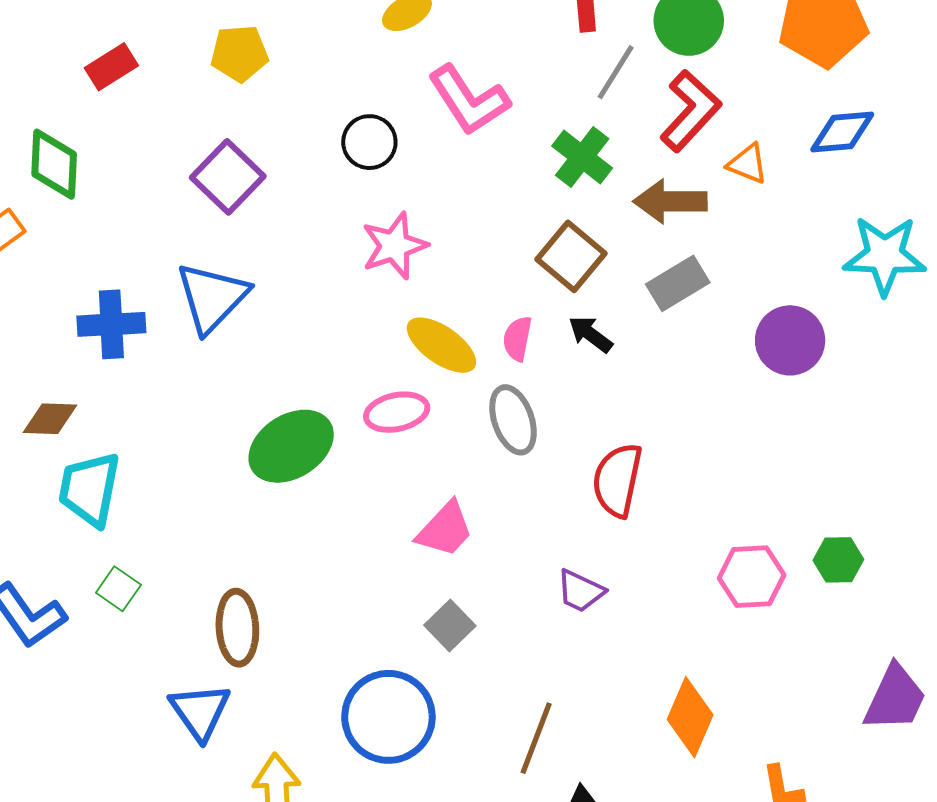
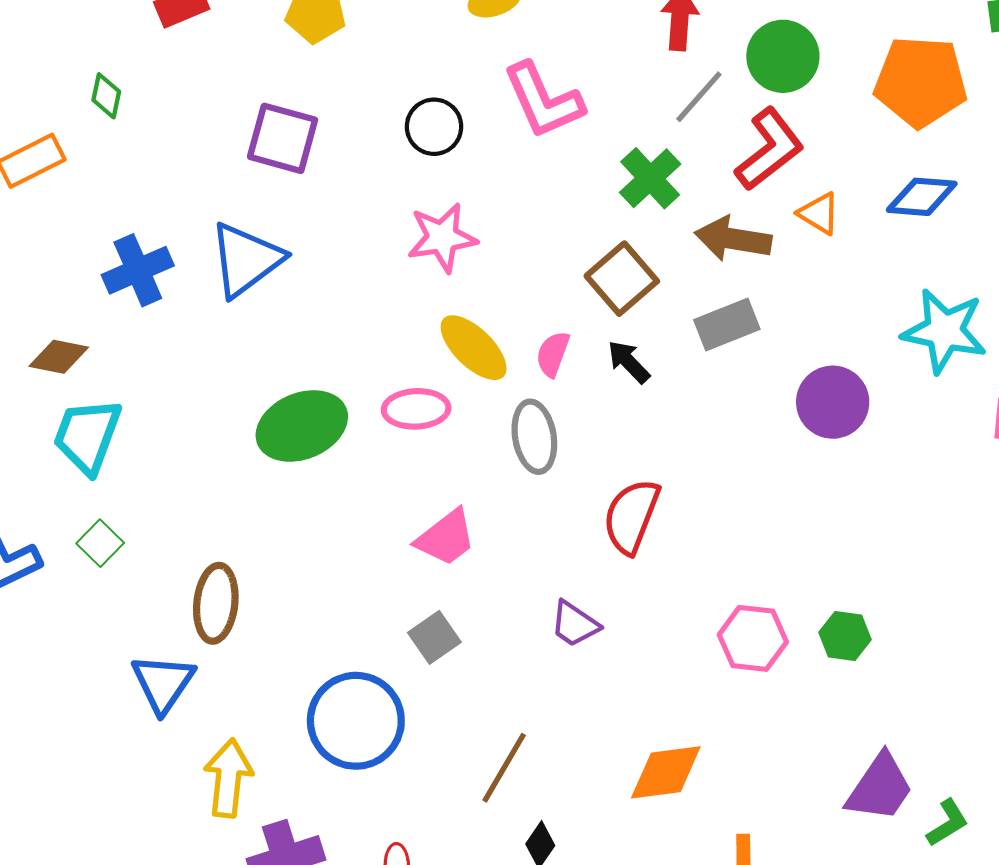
green diamond: (54, 164) -> (106, 96), size x0.6
purple square: (228, 177) -> (283, 138), turned -38
blue cross: (111, 324) -> (138, 270), turned -30
orange diamond: (690, 717) -> (666, 772), turned 50

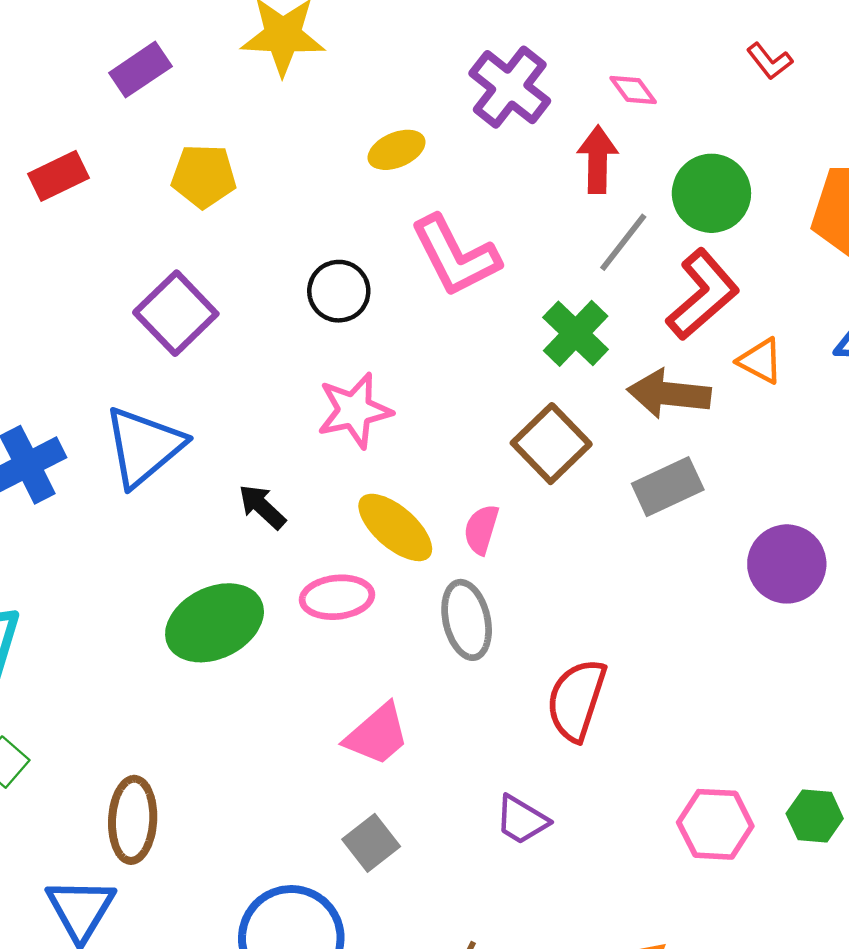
purple square: (283, 138) -> (176, 313), turned 34
black arrow: (629, 362) -> (262, 507), moved

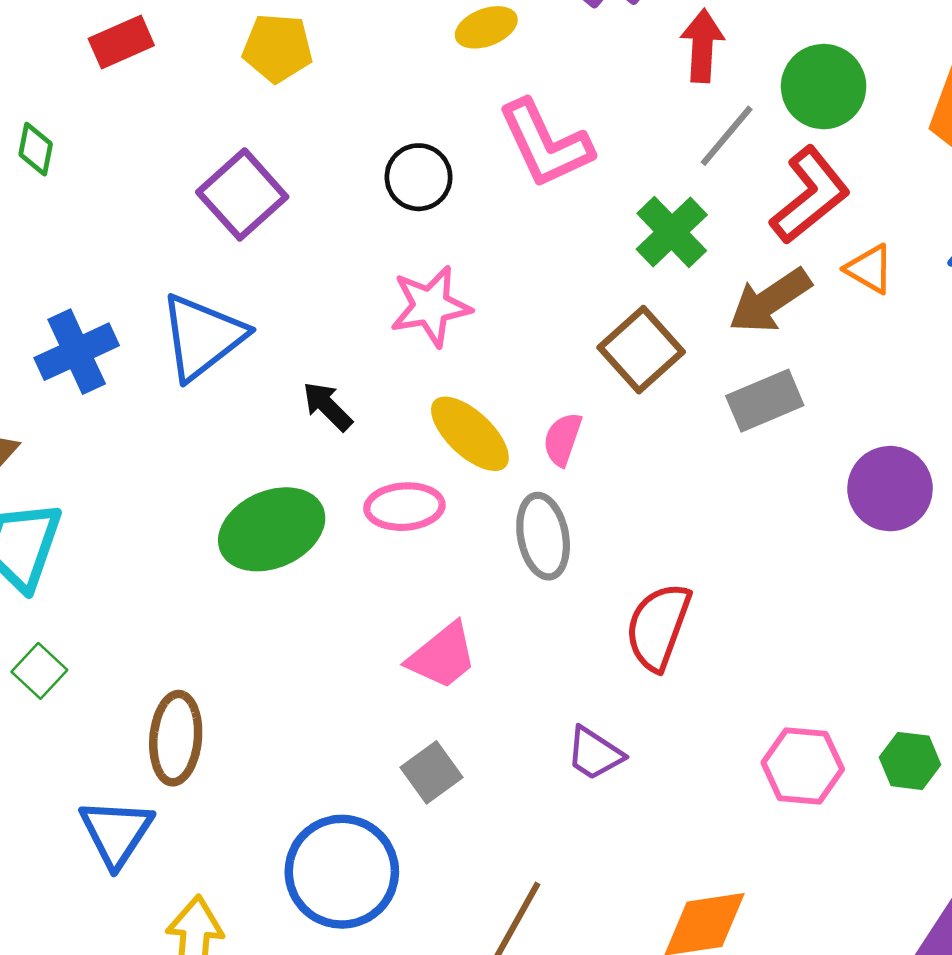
brown arrow: (669, 394) -> (770, 301), turned -42

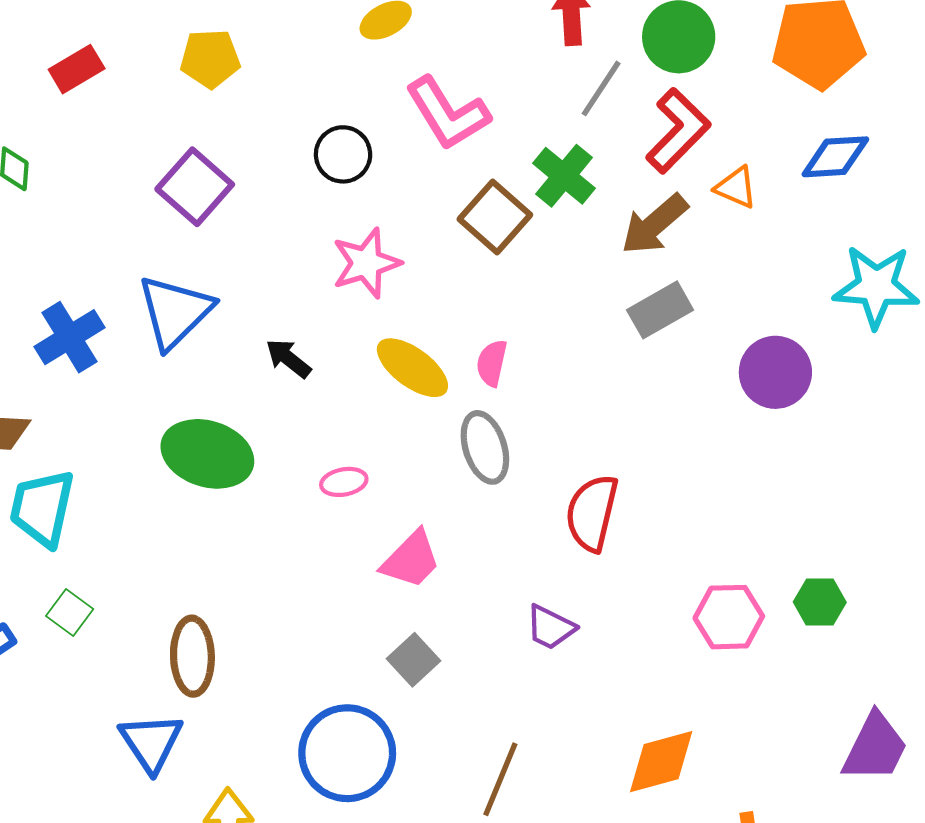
brown square: (641, 350) -> (495, 217), moved
pink ellipse: (404, 507) -> (344, 482), moved, size x0.7
green ellipse: (272, 529) -> (207, 454), moved, turned 48

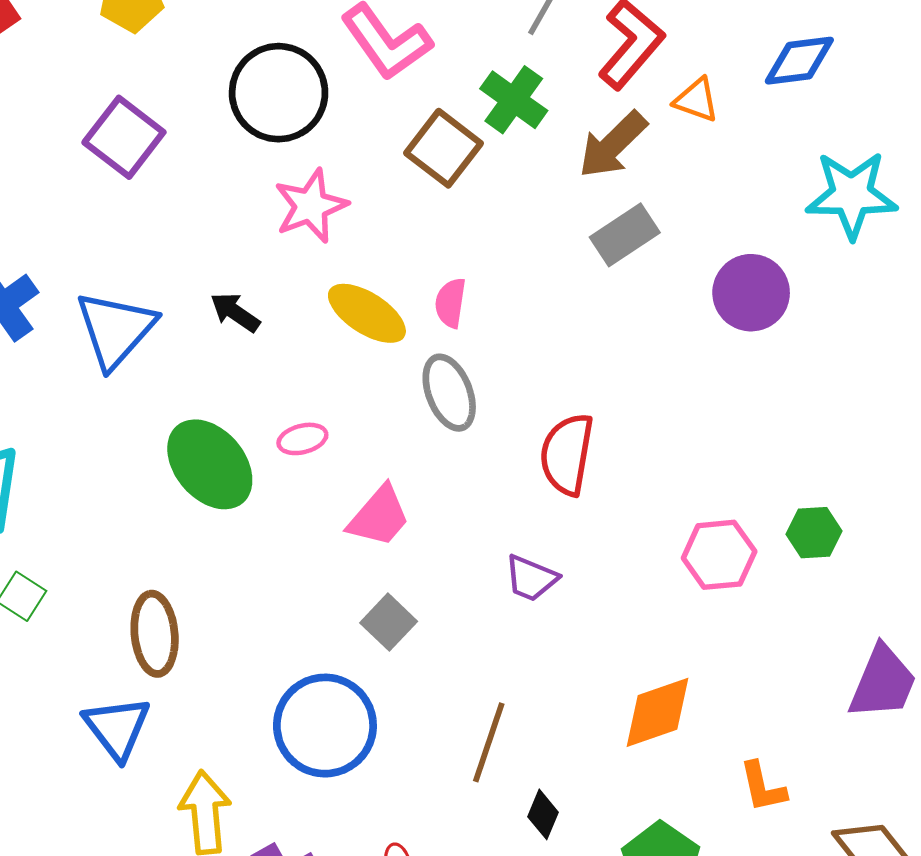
black circle: (343, 154) -> (279, 93), size x1.6
blue triangle: (175, 312) -> (115, 329), moved
green ellipse: (207, 454) -> (210, 464), moved, turned 36

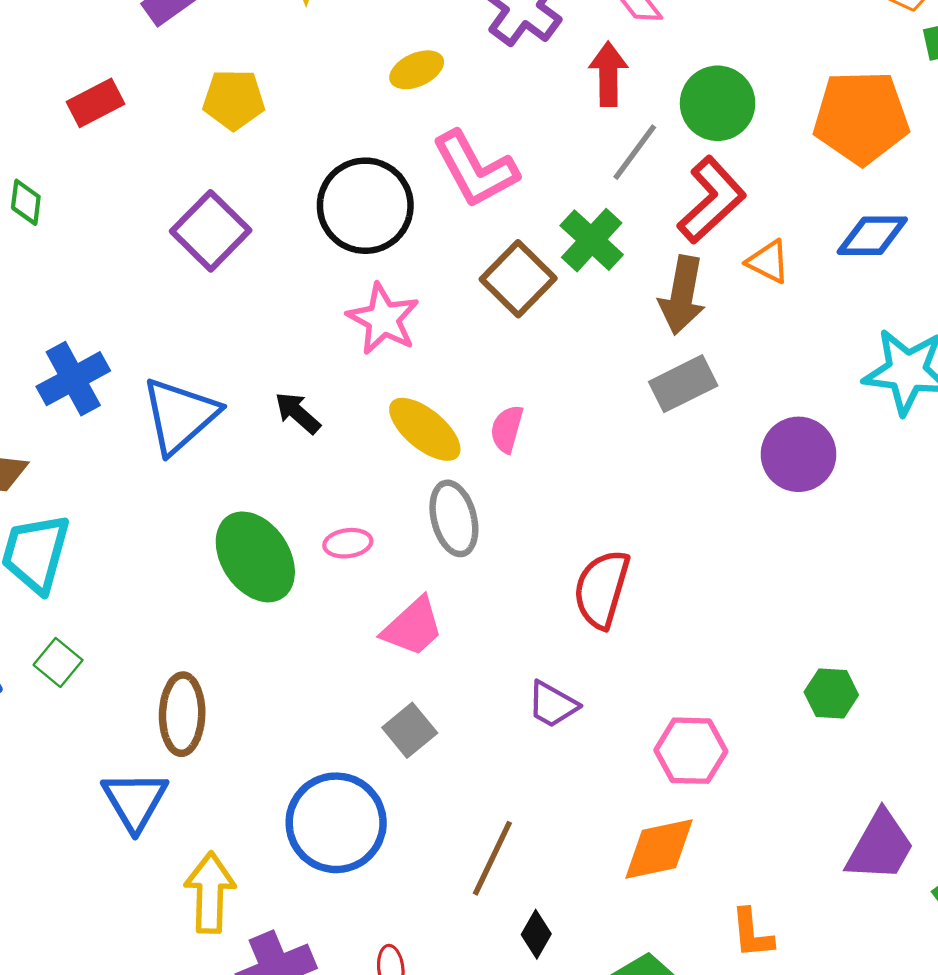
brown arrow: (613, 145) -> (682, 295), turned -42
pink star: (311, 206) -> (383, 319), turned -30
gray ellipse: (449, 393) -> (454, 518), moved
pink hexagon: (719, 555) -> (691, 751), moved

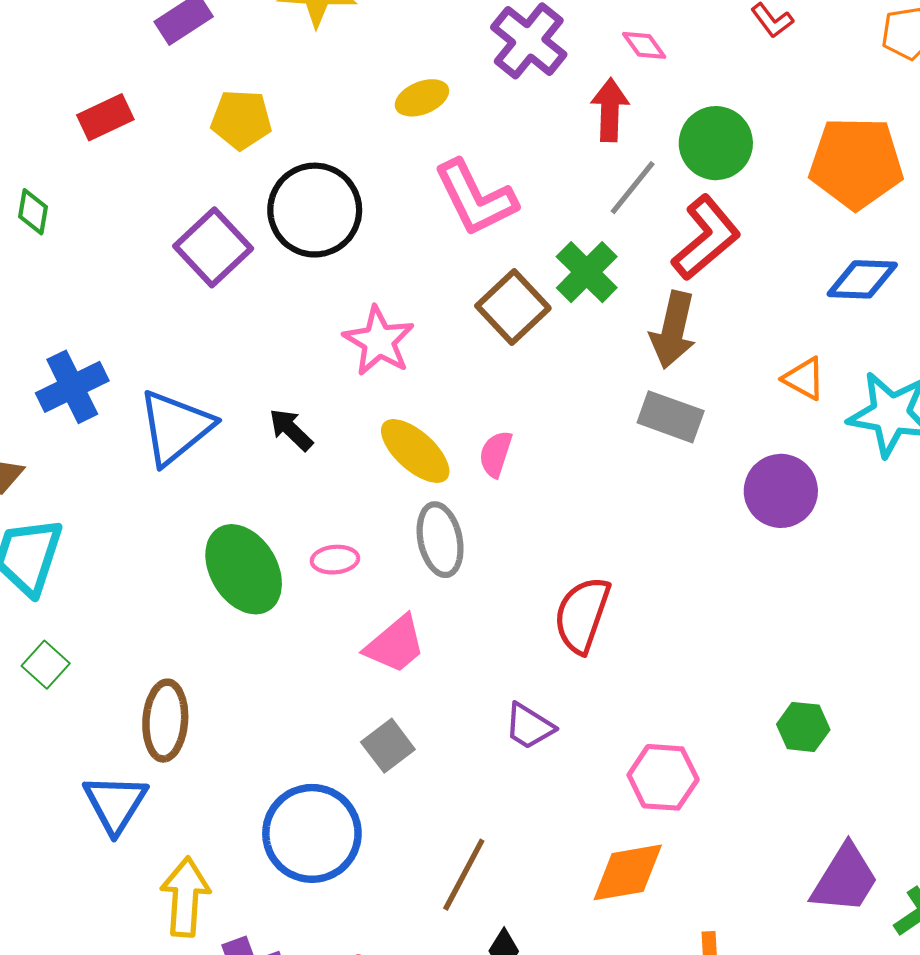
black circle: (365, 206) -> (315, 210), moved
orange triangle: (768, 262) -> (804, 379), moved
gray rectangle: (683, 384) -> (671, 417), turned 44

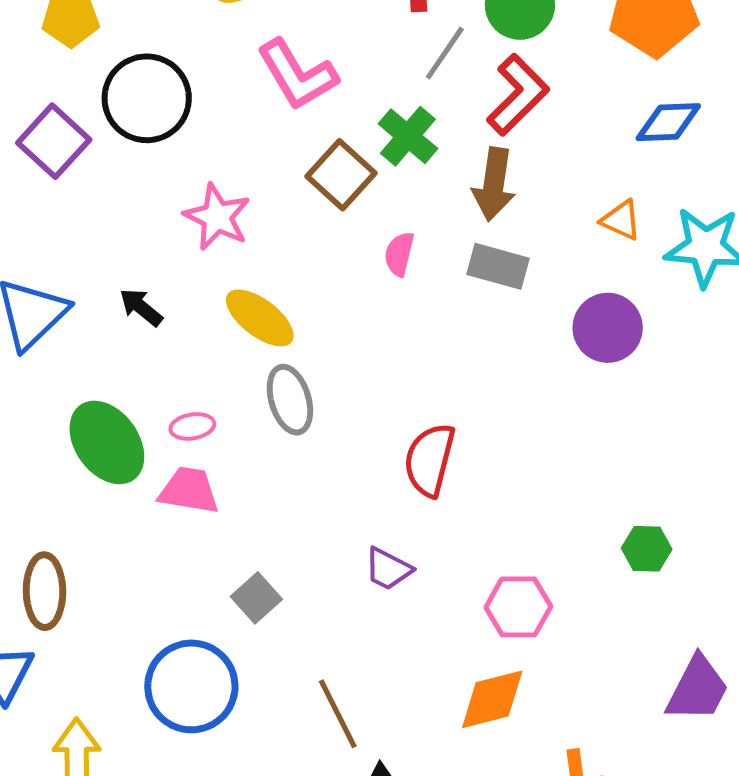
pink semicircle: (496, 454) -> (399, 254), moved
pink trapezoid: (395, 644) -> (189, 490), moved, turned -126
brown line: (464, 875) -> (338, 714), turned -50

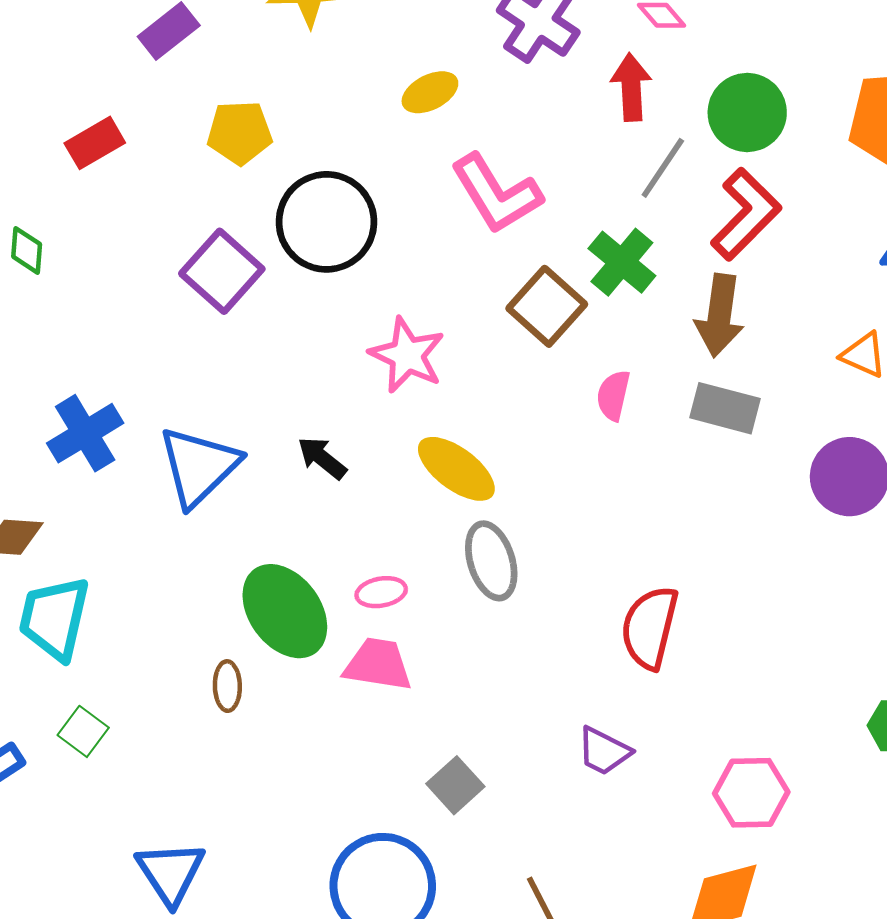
brown ellipse: (45, 591) -> (227, 686), moved, size x0.6

